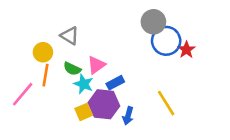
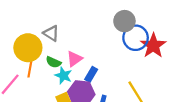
red star: (186, 50) -> (153, 46), size x1.6
yellow circle: (43, 52) -> (28, 48), size x1.6
blue rectangle: (115, 83) -> (91, 74), turned -32

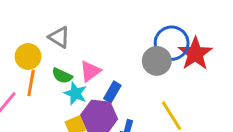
gray circle: (124, 21) -> (157, 61), moved
yellow circle: (28, 48) -> (28, 56), size x0.7

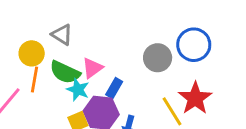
blue circle: (172, 43) -> (194, 45), moved
red star: (195, 53) -> (195, 98), moved
green semicircle: (62, 76) -> (65, 72), size x1.5

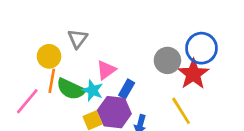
gray triangle: (62, 35) -> (78, 39), turned 35
green semicircle: (65, 72) -> (71, 89), moved
red star: (195, 98) -> (193, 74), moved

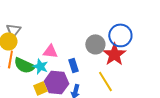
gray triangle: (78, 39) -> (13, 30), moved
pink triangle: (106, 70) -> (50, 51), turned 42
blue rectangle: (127, 89) -> (73, 65), moved, turned -48

